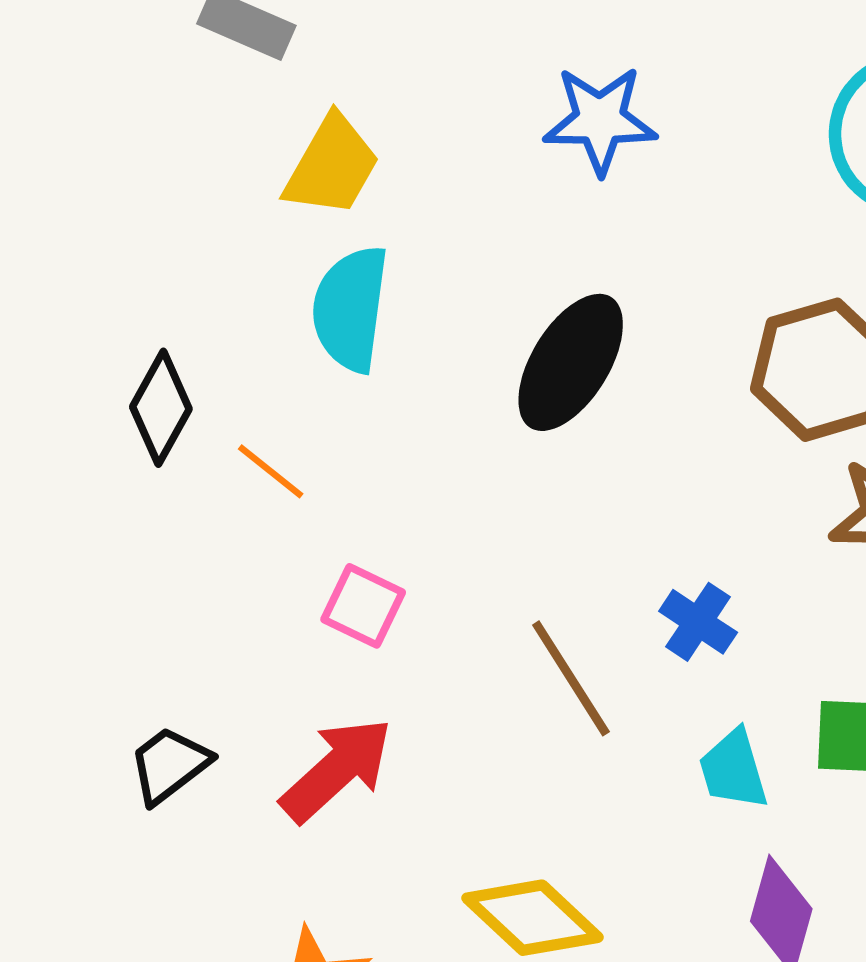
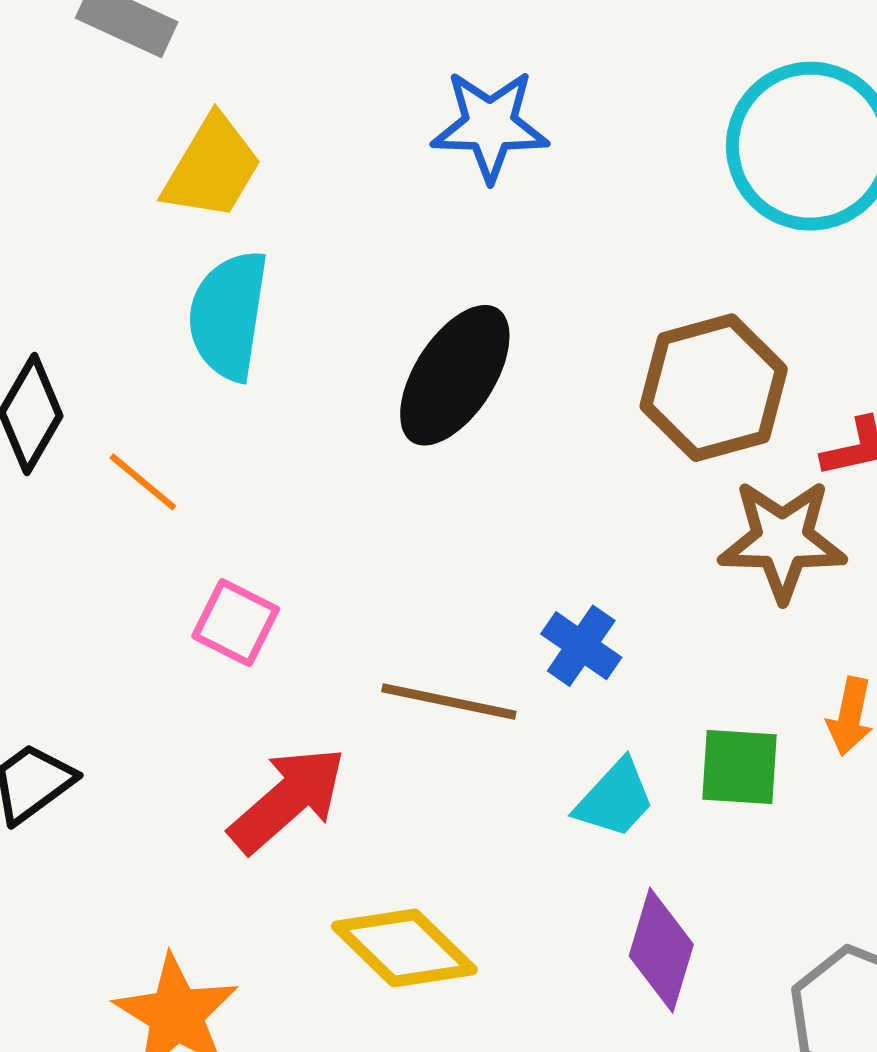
brown line: (571, 678) -> (449, 702), turned -47
red arrow: (337, 770) -> (288, 800), moved
cyan trapezoid: (733, 770) -> (615, 799), turned -122

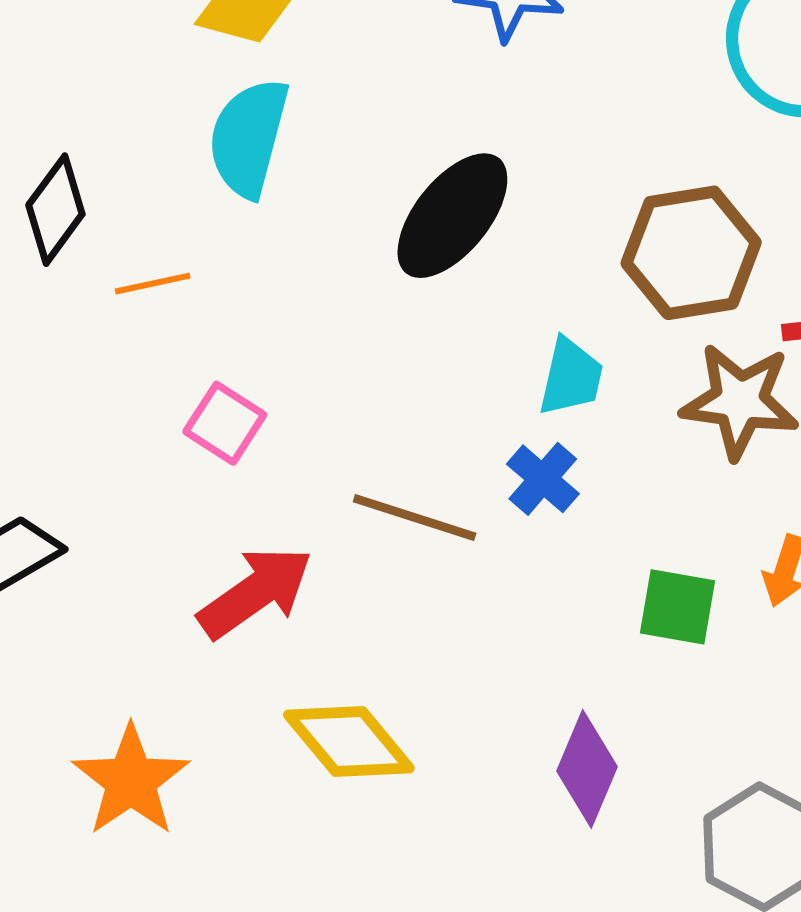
orange line: (143, 482) -> (153, 284), turned -58
cyan trapezoid: (615, 799) -> (571, 377), moved, turned -36

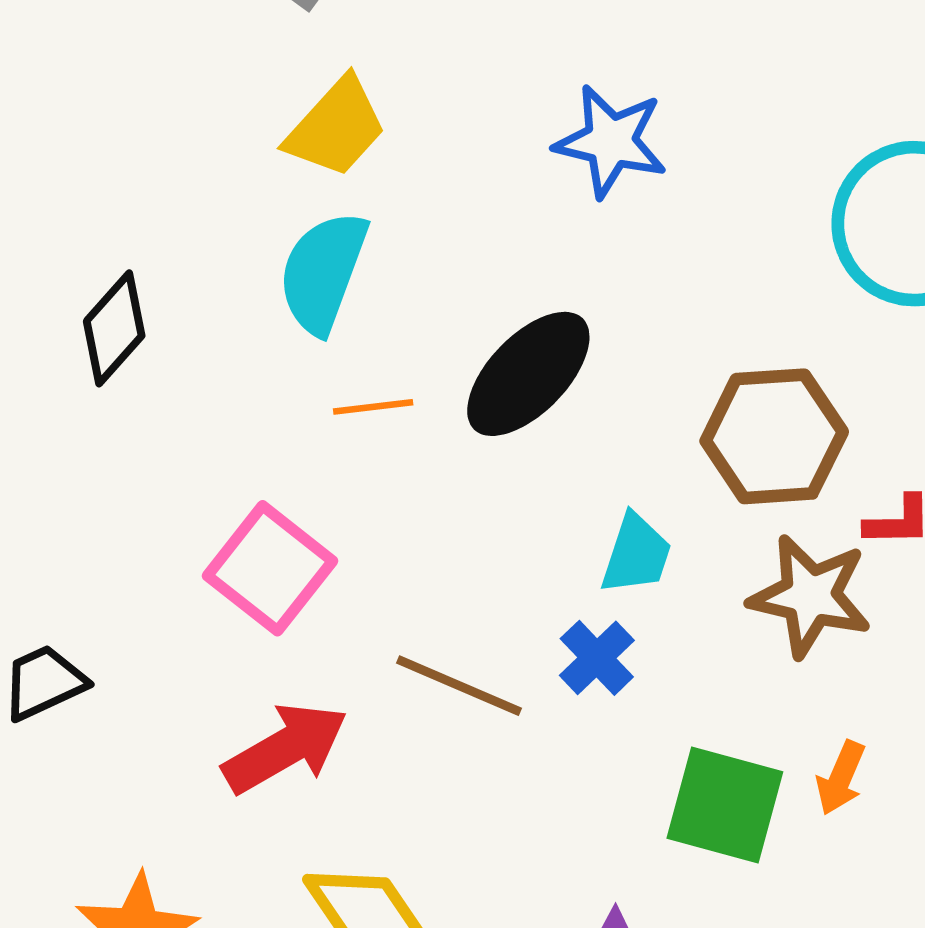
orange line: (153, 284) -> (373, 407), moved
pink square: (225, 423) -> (270, 568), size x1.5
green square: (677, 607) -> (725, 805), size x1.4

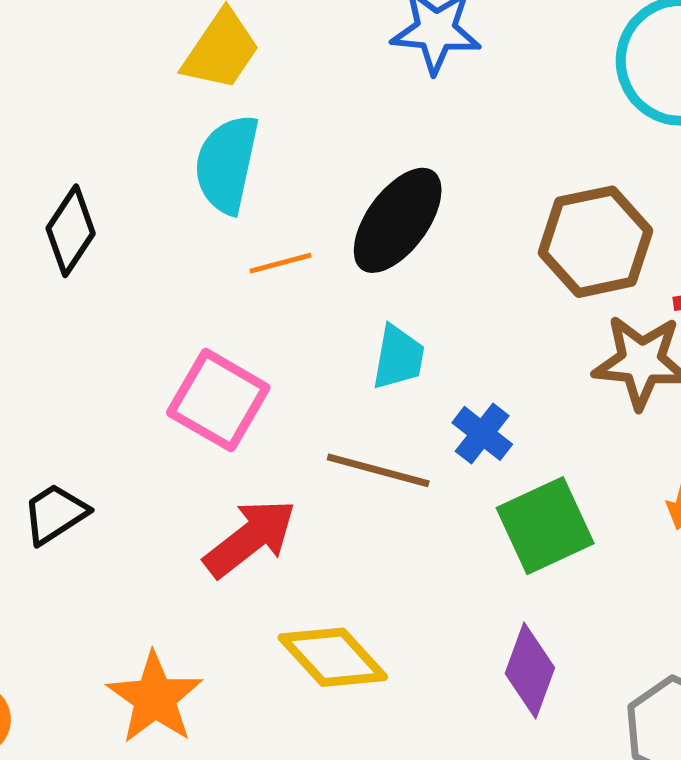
cyan trapezoid: (636, 554) -> (398, 357), moved
green square: (725, 805) -> (545, 526), moved, turned -32

